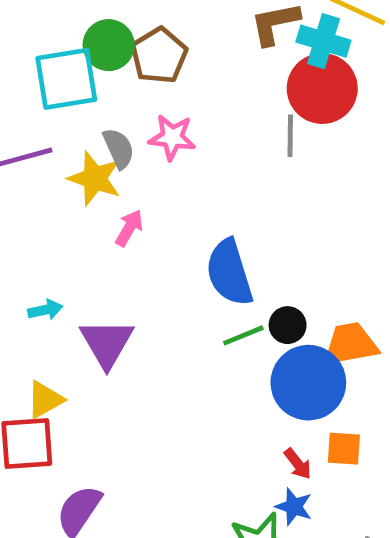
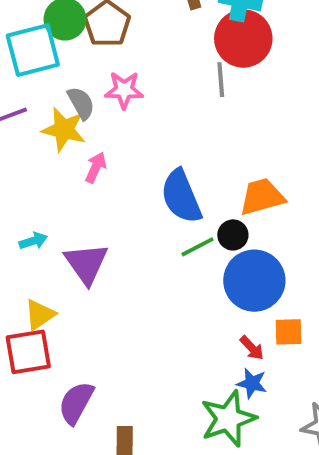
orange trapezoid: (350, 344) -> (262, 197), moved

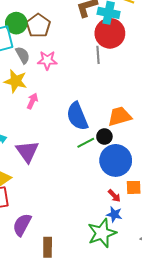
gray semicircle: (81, 103) -> (23, 55), moved

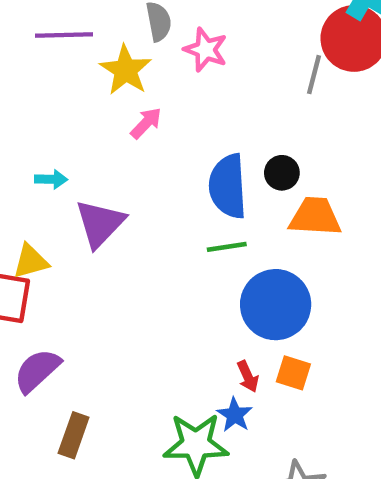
black circle: (104, 137) -> (282, 173), moved

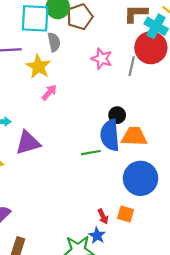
pink star: (206, 50) -> (102, 59), moved
blue semicircle: (228, 186) -> (110, 135), moved
purple triangle: (100, 223) -> (28, 143), turned 32
blue circle: (276, 305) -> (141, 178), moved

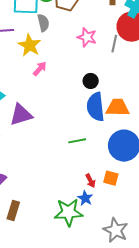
black circle: (117, 115) -> (91, 81), moved
green line: (91, 153) -> (77, 141), moved

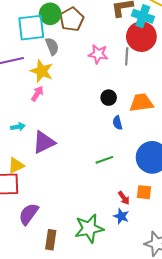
pink arrow: (40, 69) -> (37, 94), moved
blue semicircle: (96, 107) -> (118, 123), size x0.5
orange trapezoid: (118, 107) -> (141, 103), moved
green star: (68, 212) -> (89, 228), moved

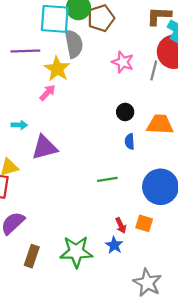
gray semicircle: (52, 46) -> (74, 44), size x1.4

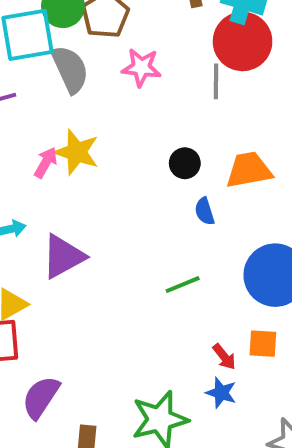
pink star: (123, 62) -> (141, 67), moved
yellow star: (57, 69) -> (77, 152), moved

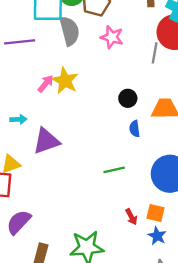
blue star: (221, 393) -> (157, 236), moved

